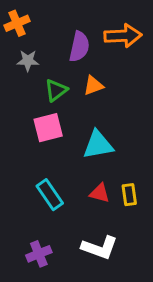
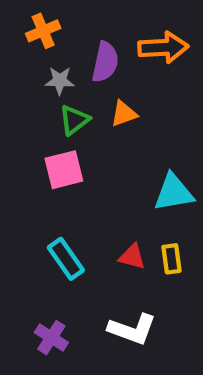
orange cross: (17, 23) -> (43, 31), moved
gray star: (28, 61) -> (60, 81), moved
cyan triangle: (98, 145) -> (174, 193), moved
purple cross: (39, 254) -> (51, 338), turned -35

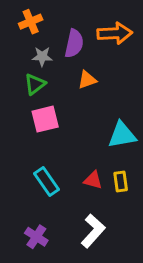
green triangle: (74, 120) -> (35, 84), moved
white L-shape: (132, 329) -> (93, 231), turned -68

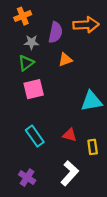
yellow rectangle: (121, 182) -> (93, 147), moved

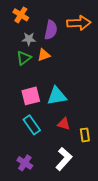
orange cross: (23, 16) -> (21, 15), turned -35
orange triangle: (65, 60) -> (44, 55), moved
pink square: (34, 89) -> (31, 96), moved
cyan triangle: (91, 101) -> (57, 96), moved

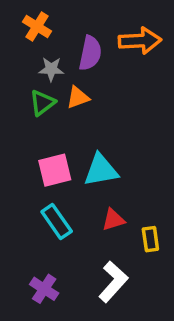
red triangle: (64, 124) -> (113, 220), turned -32

